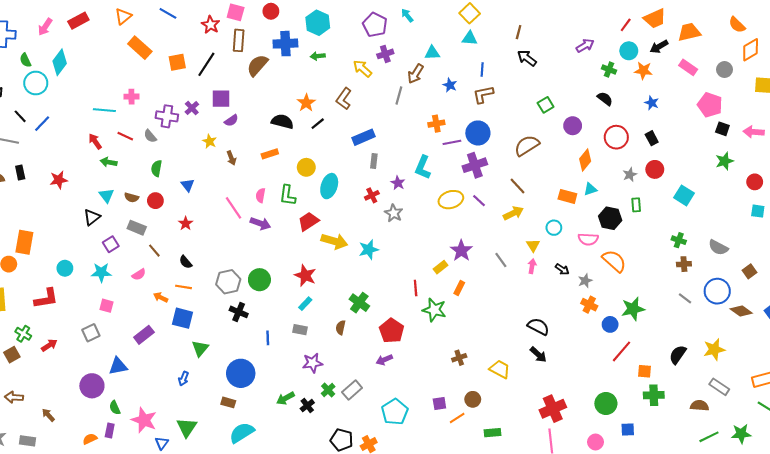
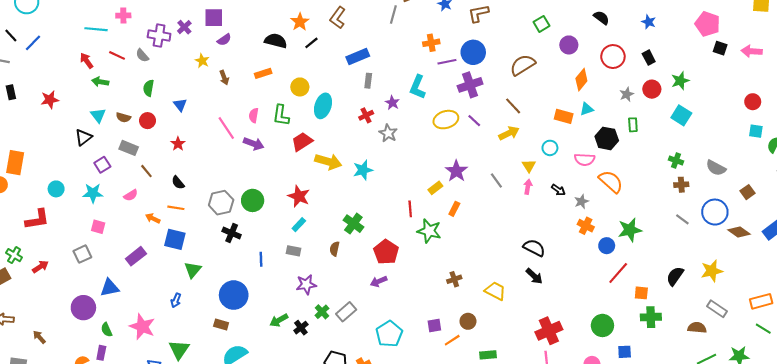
green star: (725, 161) -> (680, 81), moved
pink star: (144, 420) -> (142, 327), moved

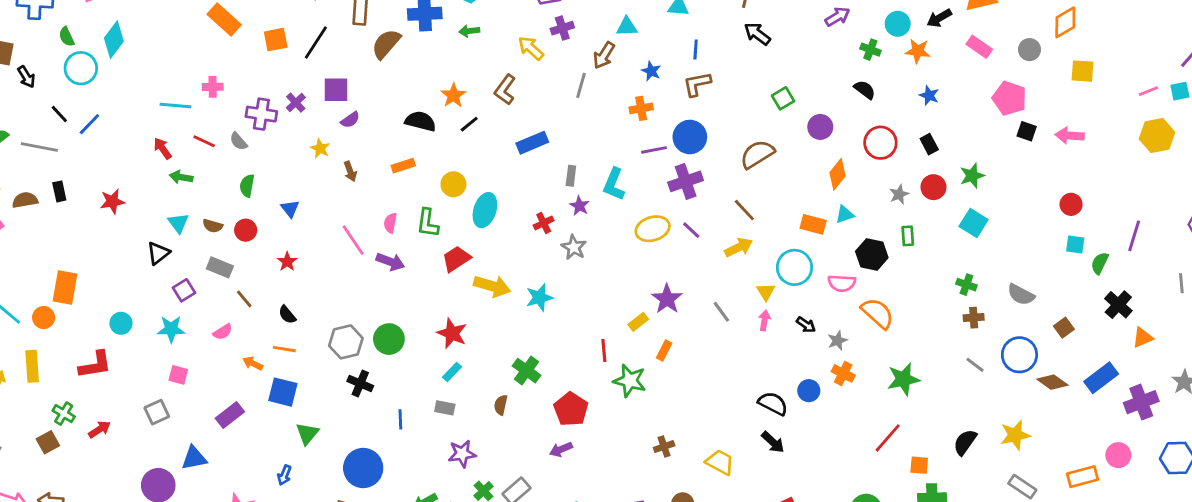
orange cross: (431, 43) -> (641, 108), moved
gray rectangle: (368, 81) -> (571, 176), moved
cyan circle: (550, 148) -> (794, 267), size x1.6
blue circle: (607, 246) -> (809, 391), moved

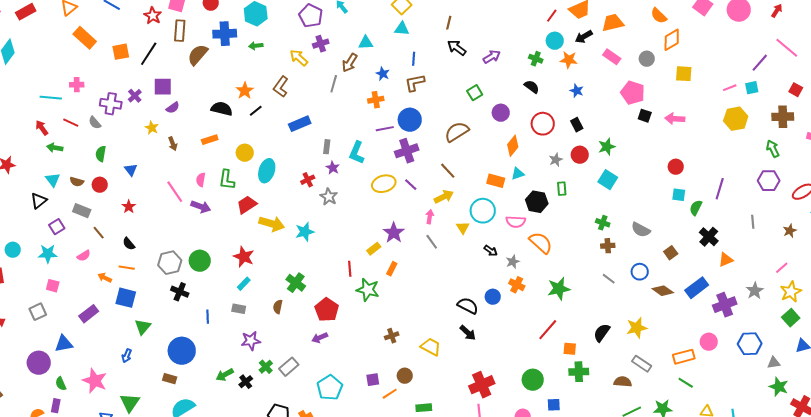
purple arrow: (837, 17) -> (492, 57), moved
pink arrow: (764, 320) -> (430, 217), moved
blue circle: (1019, 355) -> (640, 272), size x0.7

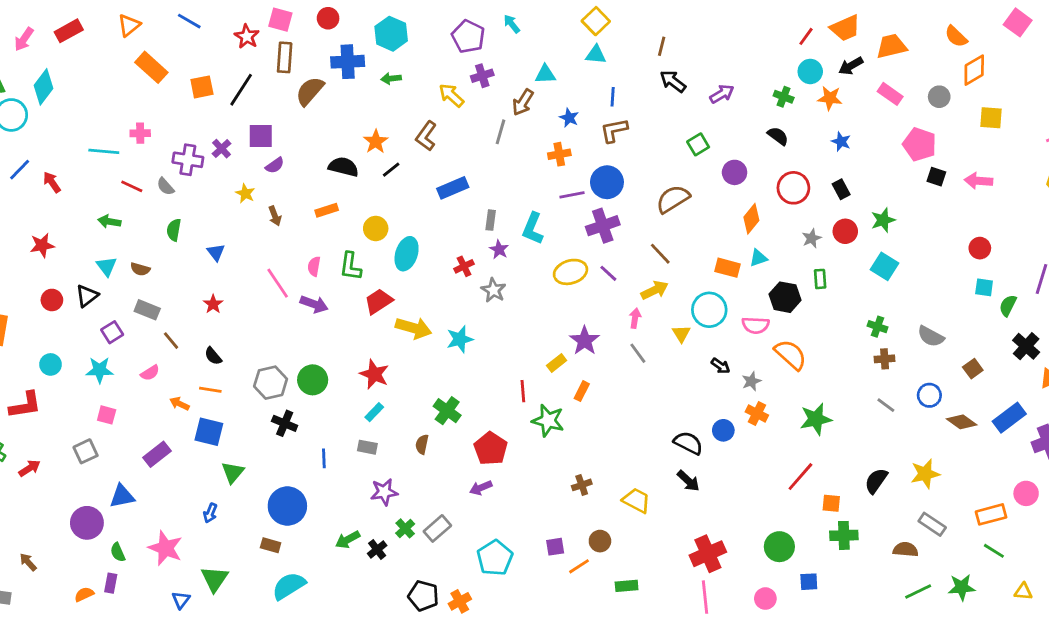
red arrow: (42, 128) -> (52, 182), moved
red circle: (100, 185) -> (52, 300), moved

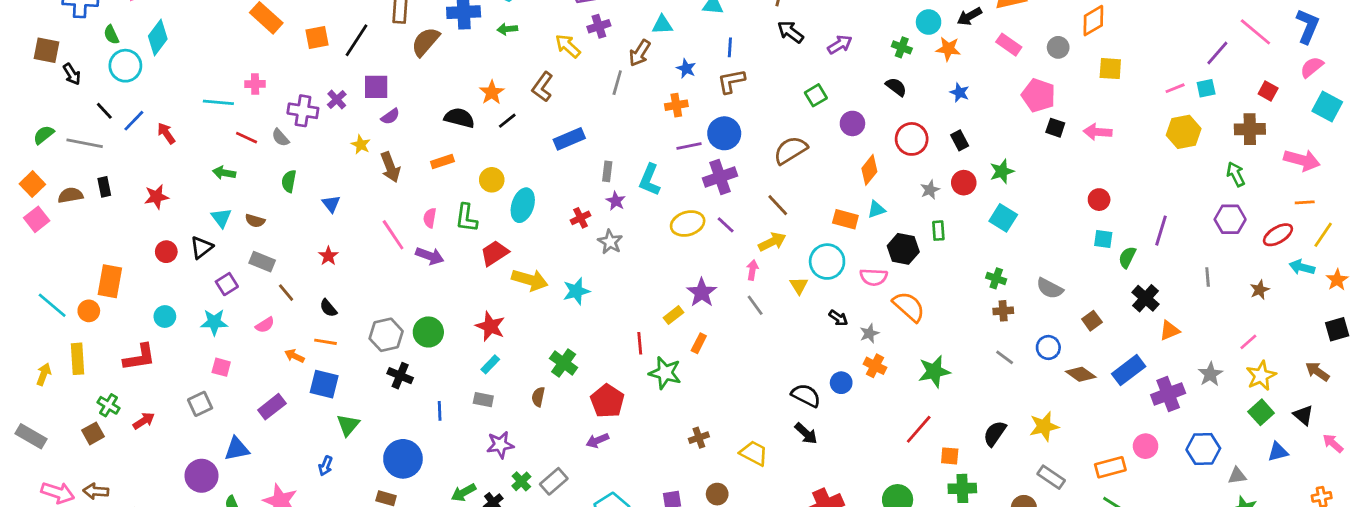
brown arrow: (275, 216) -> (390, 167), size x1.5

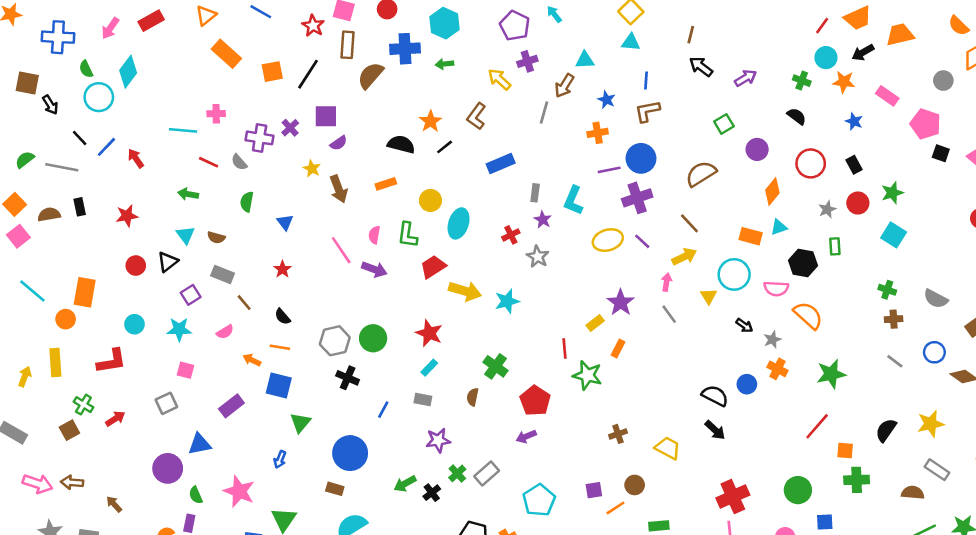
pink rectangle: (1009, 45) -> (887, 96), moved
cyan line: (52, 305) -> (32, 291), moved
blue line: (440, 411) -> (383, 410), turned 30

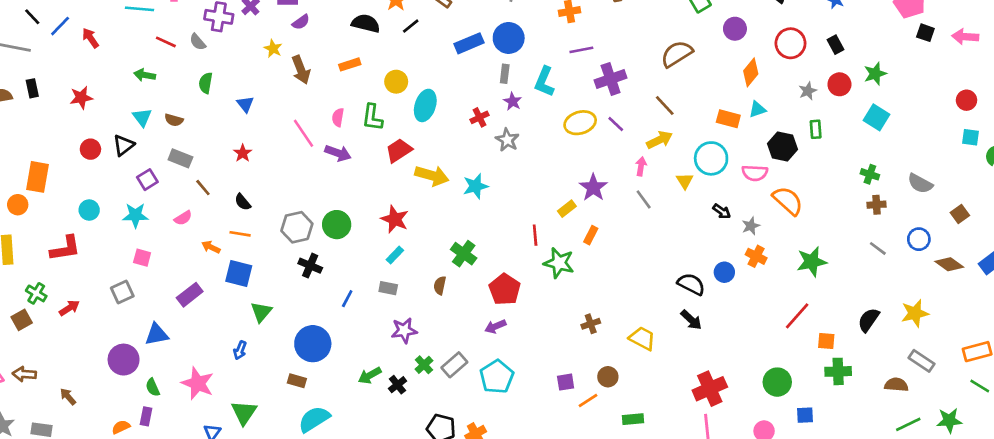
blue circle: (641, 158) -> (509, 38), moved
cyan pentagon: (539, 500) -> (497, 377), moved

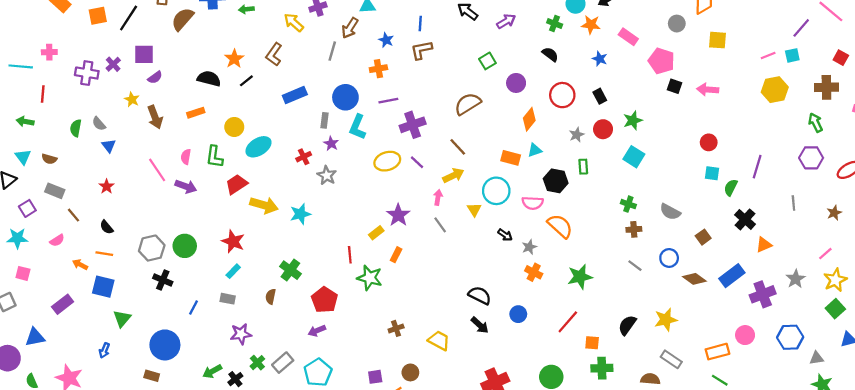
blue circle: (509, 38) -> (345, 97), moved
red line: (166, 42) -> (43, 94), turned 70
gray semicircle: (198, 42) -> (99, 124), moved
cyan ellipse: (425, 105) -> (258, 147), turned 40
blue circle: (724, 272) -> (518, 314), moved

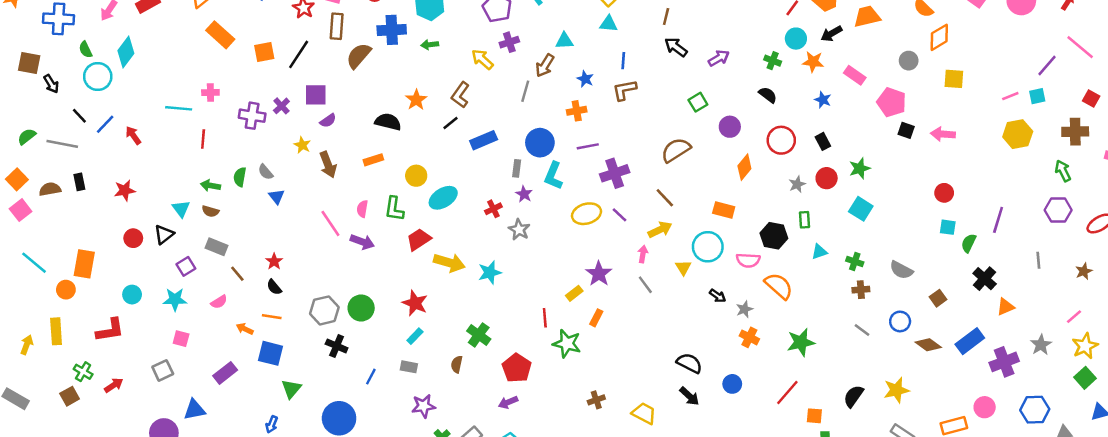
black line: (246, 81) -> (451, 123), moved
green arrow: (25, 121) -> (210, 186), moved
cyan triangle: (535, 150) -> (819, 252), moved
red star: (107, 186) -> (274, 261), moved

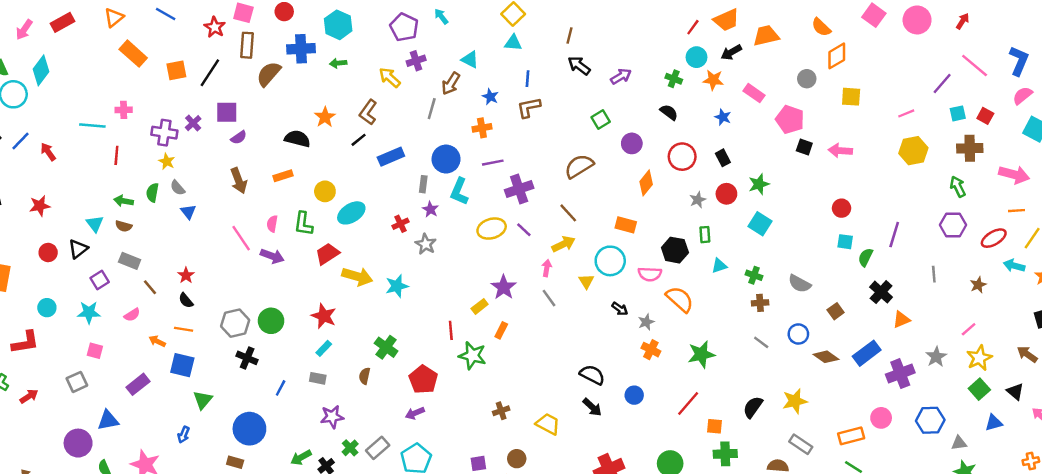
cyan triangle: (564, 41) -> (470, 60), turned 30
cyan square: (1037, 96) -> (958, 113), moved
yellow star: (302, 145) -> (167, 161), moved

